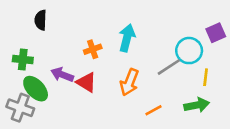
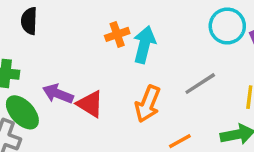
orange cross: (93, 49) -> (117, 34), moved
cyan circle: (189, 51) -> (227, 26), moved

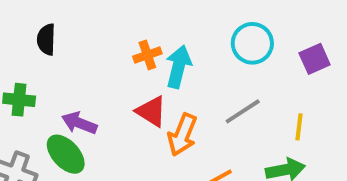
cyan circle: (227, 26) -> (252, 43), moved
red triangle: (90, 104) -> (151, 111), moved
green ellipse: (22, 112) -> (66, 154), moved

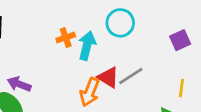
cyan circle: (252, 43) -> (120, 23), moved
red triangle: (151, 111) -> (108, 77), moved
yellow line: (299, 127) -> (181, 88), moved

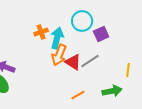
purple square: (180, 40) -> (101, 34), moved
orange arrow: (90, 92) -> (59, 55), moved

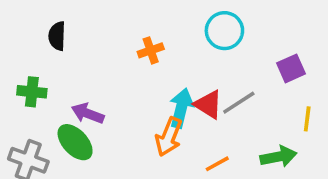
purple square: (101, 34) -> (291, 68), moved
cyan arrow: (57, 38) -> (181, 108), moved
orange arrow: (59, 55) -> (169, 137), moved

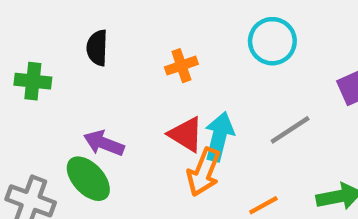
black semicircle: (57, 36) -> (97, 48), moved
green cross: (32, 92) -> (33, 81), moved
red triangle: (208, 104) -> (186, 134), moved

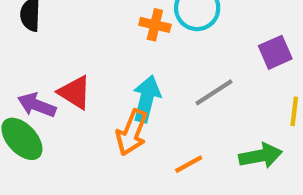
orange cross: (181, 66) -> (155, 25), moved, turned 32
red triangle: (186, 134) -> (75, 92), moved

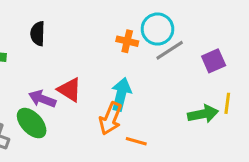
gray line: (214, 92) -> (170, 50), moved
green arrow: (260, 156) -> (203, 114), moved
orange line: (189, 164) -> (136, 141), moved, turned 45

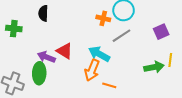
gray line: (170, 50) -> (121, 36), moved
cyan arrow: (121, 94) -> (99, 54), turned -75
green ellipse: (32, 123) -> (39, 73), turned 45

